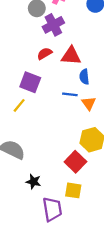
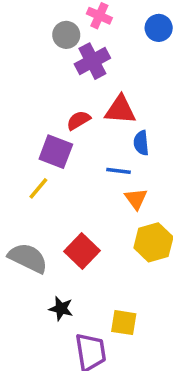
red semicircle: (45, 54) -> (78, 120), moved
orange triangle: (89, 103) -> (136, 199), moved
red square: (75, 162) -> (82, 251), moved

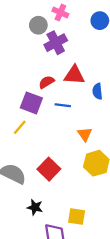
blue semicircle: (141, 143) -> (97, 91), moved
blue line: (119, 171) -> (63, 105), moved

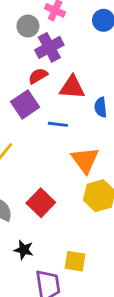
red semicircle: (46, 82) -> (38, 76), moved
purple square: (31, 103) -> (25, 104), moved, turned 35
orange triangle: (85, 134) -> (85, 160), size x1.5

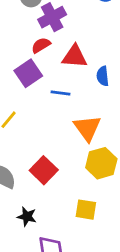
yellow square: (75, 261) -> (86, 210), moved

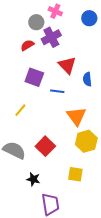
red semicircle: (41, 45) -> (27, 45), moved
red triangle: (75, 56) -> (67, 65), turned 42
purple square: (28, 73) -> (34, 77), turned -36

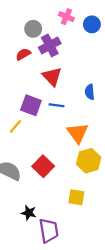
pink cross: (55, 11) -> (66, 17), moved
red triangle: (67, 65) -> (52, 76), moved
purple square: (34, 77) -> (31, 105), moved
black star: (33, 179) -> (29, 213), moved

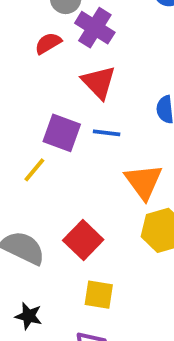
purple cross: (50, 45) -> (95, 28), turned -30
yellow square: (76, 197) -> (99, 295), moved
black star: (29, 213) -> (29, 316), moved

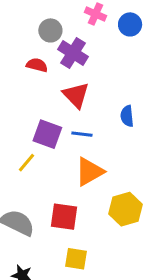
red semicircle: (48, 43) -> (37, 65), turned 45
orange triangle: (144, 182) -> (89, 172), moved, turned 36
red square: (83, 240) -> (64, 217), turned -36

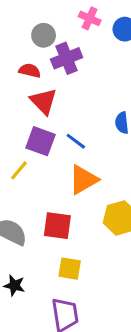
purple cross: (73, 53) -> (67, 58), turned 36
red triangle: (76, 95) -> (44, 101), moved
blue line: (82, 134) -> (76, 141), turned 30

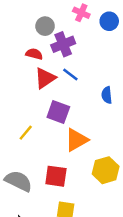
red triangle: (44, 101) -> (45, 78), turned 40
purple square: (40, 141) -> (58, 112), moved
blue line: (76, 141) -> (70, 75), moved

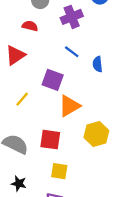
purple cross: (63, 44) -> (72, 17), moved
blue line: (70, 75) -> (72, 52), moved
red triangle: (45, 78) -> (15, 55), moved

